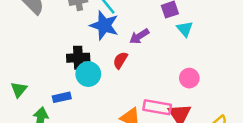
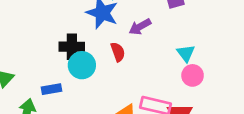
cyan triangle: (185, 29) -> (186, 53), moved
red semicircle: (120, 60) -> (118, 52), turned 126

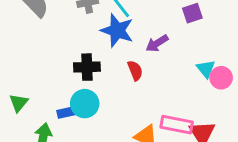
cyan circle: (82, 65) -> (85, 104), moved
pink circle: (193, 75) -> (221, 78), moved

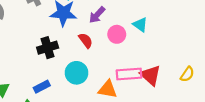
pink circle: (221, 78) -> (117, 34), moved
cyan circle: (85, 104) -> (76, 73), moved

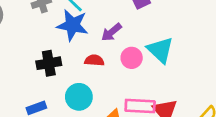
cyan triangle: (140, 25) -> (160, 50), size x1.5
red semicircle: (86, 40) -> (94, 60), turned -56

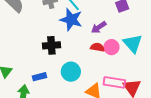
red semicircle: (94, 60) -> (97, 47), moved

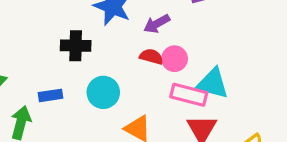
cyan triangle: (133, 43) -> (213, 84), moved, turned -40
pink rectangle: (114, 82) -> (189, 95), moved

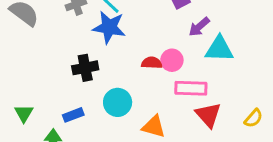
purple arrow: (157, 24) -> (199, 27), moved
cyan triangle: (213, 84) -> (219, 49), moved

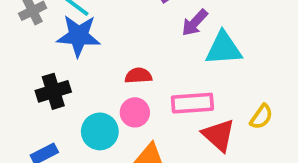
pink circle: (172, 60) -> (135, 112), moved
yellow semicircle: (253, 118) -> (261, 117), moved

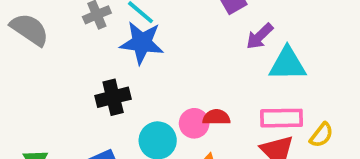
red semicircle: (138, 76) -> (216, 117), moved
pink rectangle: (192, 103) -> (282, 118), moved

